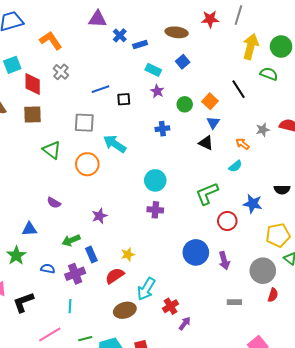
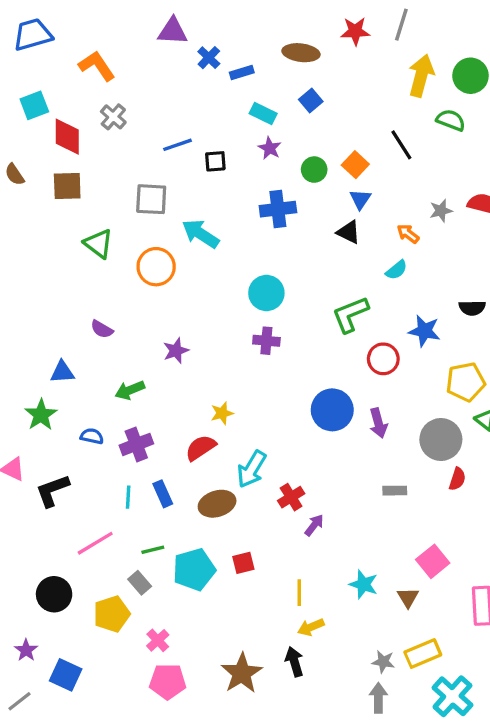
blue cross: (162, 129) -> (278, 209), size x1.5
blue rectangle: (91, 254) -> (163, 494), moved

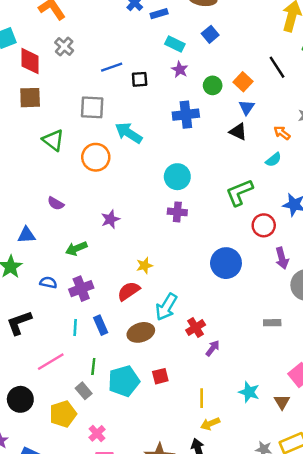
purple arrow: (378, 423) -> (282, 258), moved
green line: (153, 550) -> (93, 366), turned -70

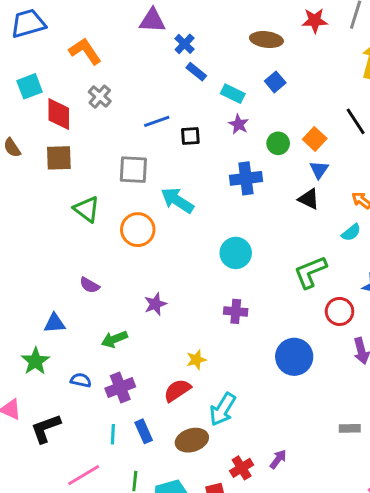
blue rectangle: (159, 14) -> (196, 72), moved, turned 56
purple cross: (177, 212) -> (236, 311), moved
red cross: (196, 328) -> (242, 468), moved

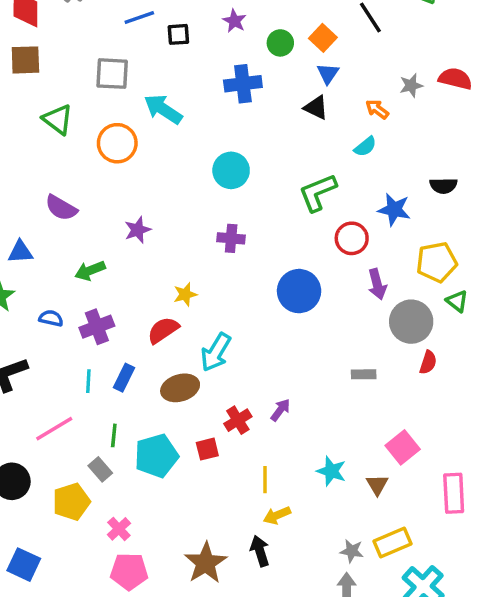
purple semicircle: (90, 285) -> (61, 208), size x1.4
blue rectangle: (144, 431) -> (124, 378), turned 50

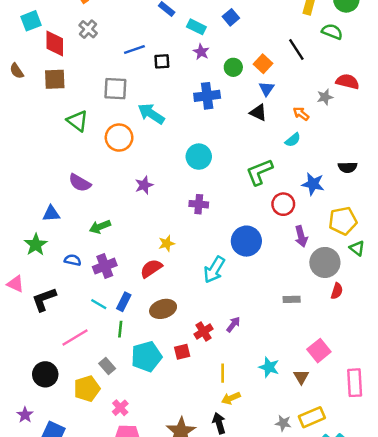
red semicircle: (455, 79) -> (348, 82), moved
purple star: (138, 230) -> (144, 185), moved
cyan arrow: (216, 352) -> (214, 270), moved
cyan line: (88, 381) -> (99, 304), turned -63
green line: (114, 435) -> (120, 329), moved

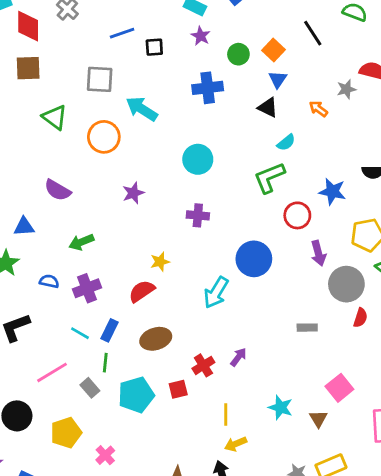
cyan semicircle: (293, 140) -> (286, 142), moved
gray rectangle: (107, 366) -> (90, 388), moved

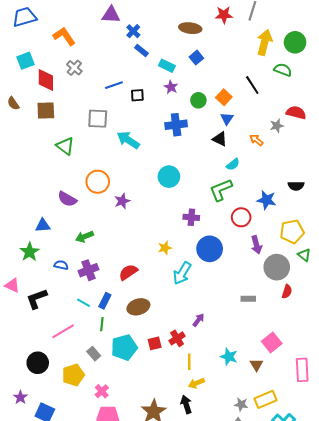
orange circle: (104, 137) -> (98, 182), moved
purple cross: (198, 215) -> (191, 217), moved
yellow star: (160, 262) -> (165, 248), moved
red cross: (203, 365) -> (177, 338), moved
gray rectangle: (90, 388) -> (94, 354), moved

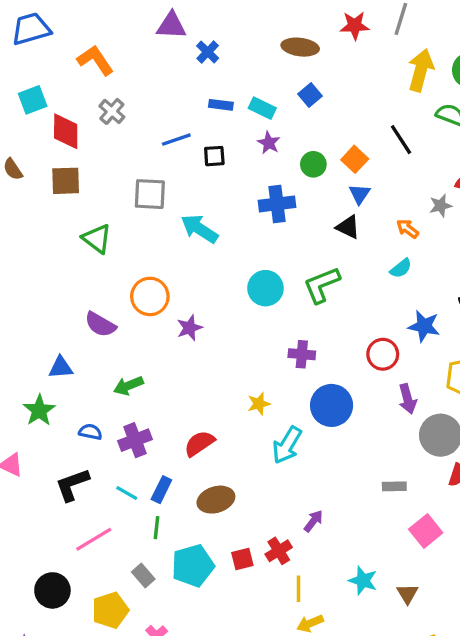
blue rectangle: (141, 50) -> (221, 105), moved, turned -32
cyan semicircle: (233, 164) -> (401, 268), moved
green L-shape: (221, 190) -> (322, 285), moved
black L-shape: (37, 299) -> (72, 485), moved
pink square: (272, 342) -> (426, 531), moved

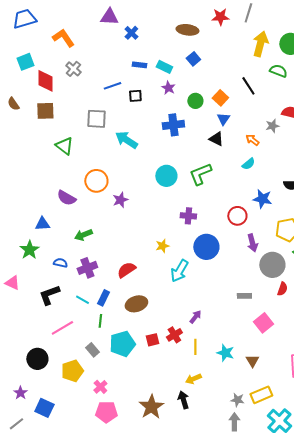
yellow line: (299, 589) -> (195, 347), moved

